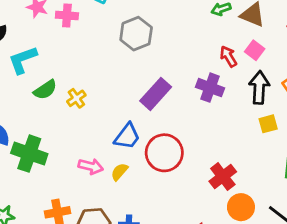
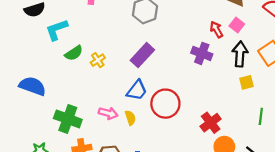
purple rectangle: (156, 94) -> (142, 55), moved
green cross: (29, 154) -> (68, 119), moved
yellow semicircle: (119, 172) -> (130, 118), turned 120

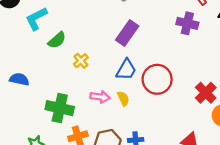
yellow cross: (98, 60) -> (81, 61), moved
blue semicircle: (32, 86) -> (19, 79), size x0.7

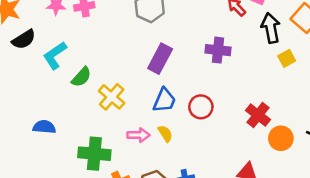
purple cross: (187, 23) -> (218, 50), moved
yellow cross: (81, 61) -> (112, 97), size x1.5
red circle: (157, 79) -> (201, 107), size x0.7

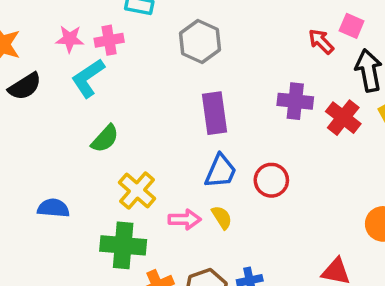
cyan L-shape: (55, 55) -> (88, 78), moved
purple rectangle: (160, 59) -> (215, 113), turned -36
yellow cross: (112, 97) -> (137, 191), moved
red cross: (258, 115) -> (343, 118), moved

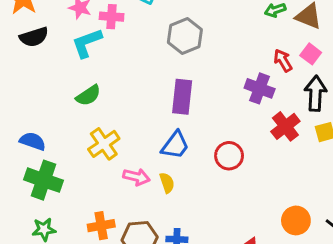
purple cross: (295, 101) -> (260, 88), moved
red circle: (271, 180) -> (229, 156), moved
green cross: (123, 245) -> (43, 180), moved

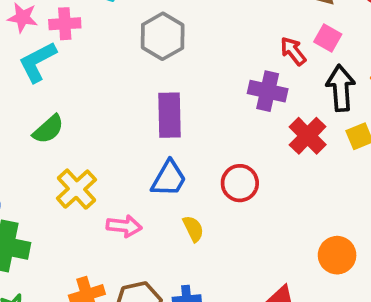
yellow semicircle: (167, 183) -> (193, 229), moved

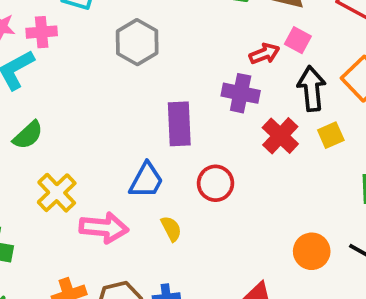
red arrow: (293, 51) -> (264, 54), turned 108
purple rectangle: (169, 115) -> (179, 124), moved
pink arrow: (124, 226) -> (104, 228), size x1.4

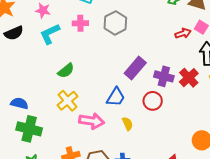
pink cross: (42, 32) -> (80, 23), moved
purple cross: (241, 93) -> (164, 76), moved
purple rectangle: (179, 124) -> (135, 68), turned 40
green semicircle: (28, 135) -> (66, 71), moved

